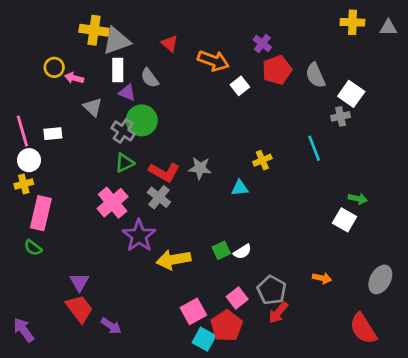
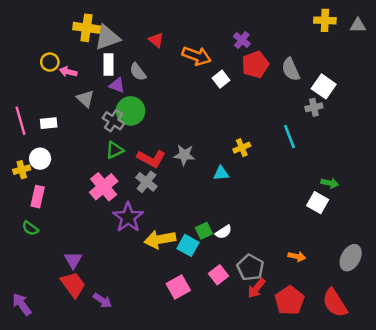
white circle: (29, 160) -> (40, 159), moved
pink rectangle: (41, 213) -> (38, 197), size x0.7
red pentagon: (227, 326) -> (289, 300), moved
cyan square: (204, 339) -> (188, 245), moved

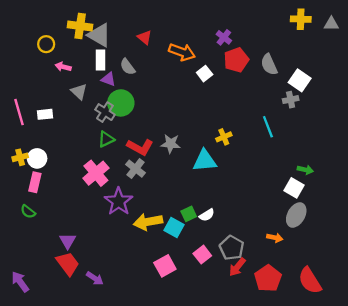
gray triangle: (107, 38) -> (99, 35), turned 50
yellow circle: (50, 62) -> (46, 44), moved
white circle: (40, 159) -> (37, 158), moved
cyan triangle: (221, 173) -> (205, 161), size x1.6
gray ellipse: (351, 258) -> (296, 215), moved

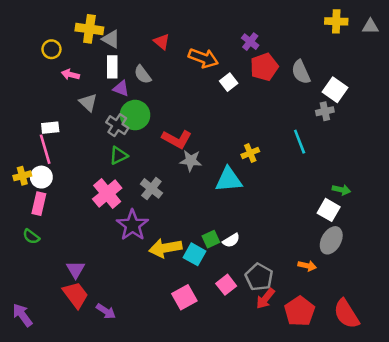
gray triangle: (99, 35) -> (111, 39), size x0.7
pink line: (19, 112) -> (45, 149), moved
red L-shape: (140, 147) -> (177, 139), moved

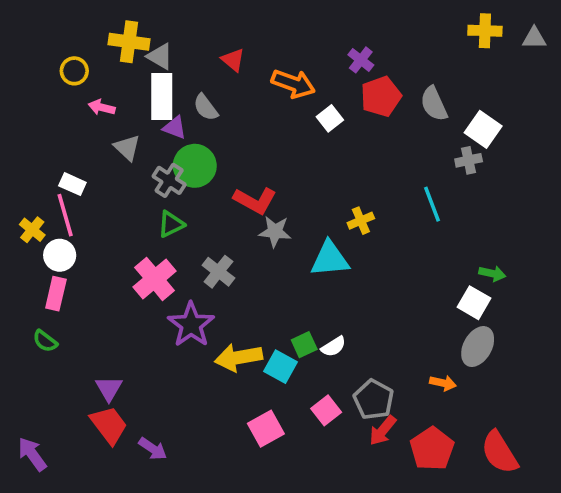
white rectangle: (112, 67) -> (162, 96), size x1.4
white rectangle: (50, 128) -> (72, 184), turned 30
yellow cross: (22, 176) -> (32, 230), moved, turned -36

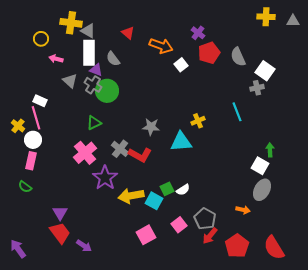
gray cross: (169, 180) -> (93, 85), moved
red L-shape: (255, 200) -> (140, 155), moved
green arrow: (492, 273) -> (270, 150), turned -104

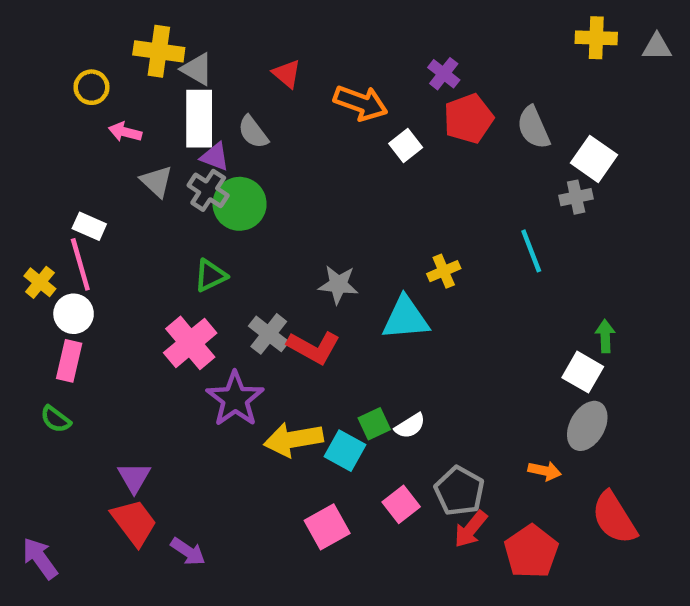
red semicircle: (274, 248) -> (614, 518), moved

